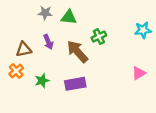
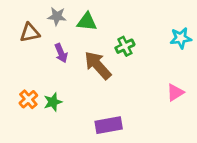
brown triangle: (24, 49) -> (30, 33), moved
orange cross: (16, 71) -> (28, 99), moved
purple rectangle: (75, 84) -> (109, 125), moved

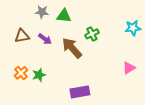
brown triangle: (30, 33) -> (22, 36), moved
purple arrow: (61, 53) -> (45, 39), turned -32

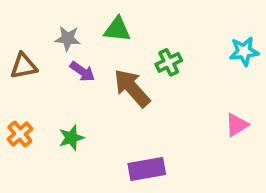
gray star: (42, 12) -> (68, 38), moved
brown triangle: (22, 36) -> (24, 66), moved
orange cross: (21, 73) -> (20, 134), moved

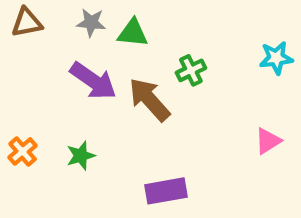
gray star: (68, 38) -> (91, 23), moved
brown triangle: (24, 66) -> (27, 23), moved
purple arrow: (82, 72) -> (93, 81), size x1.6

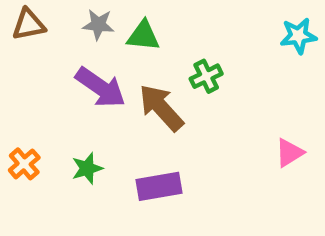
cyan star: (276, 58) -> (298, 36), moved
purple rectangle: (166, 191) -> (159, 186), moved

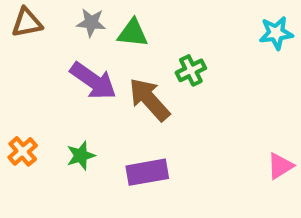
pink triangle: (289, 153) -> (280, 166), moved

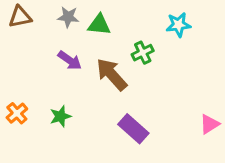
cyan star: (276, 33) -> (178, 25), moved
purple arrow: (93, 81) -> (70, 60), size x0.7
purple rectangle: (147, 172) -> (133, 129), moved, turned 52

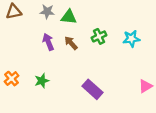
cyan star: (178, 25) -> (131, 39), moved
purple arrow: (70, 60) -> (48, 42), turned -147
brown arrow: (112, 74) -> (71, 43), moved, size x0.6

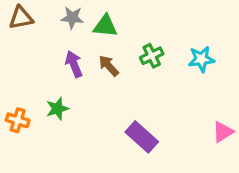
orange cross: (12, 79) -> (18, 120), turned -32
green star: (42, 81) -> (57, 109), moved

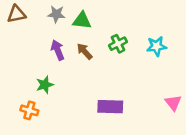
orange cross: (18, 120) -> (29, 110), moved
pink triangle: (223, 132) -> (173, 103), turned -36
purple rectangle: (142, 137) -> (110, 107), turned -40

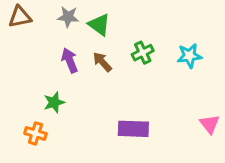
green triangle: (82, 21) -> (99, 25), turned 30

